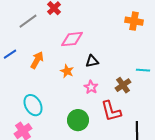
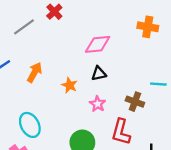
pink diamond: (72, 39) -> (98, 44), moved
brown cross: (123, 85) -> (135, 102), turned -35
red L-shape: (111, 111) -> (121, 132), turned 30

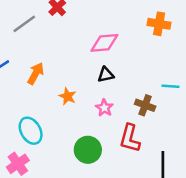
orange star: (70, 85) -> (67, 96), moved

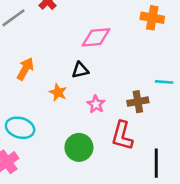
black triangle: (106, 75) -> (80, 70), moved
brown cross: (145, 105) -> (138, 102), turned -30
cyan ellipse: (31, 131) -> (20, 128), turned -44

